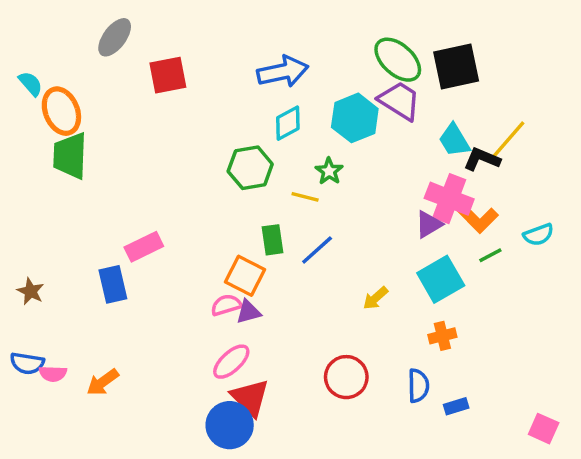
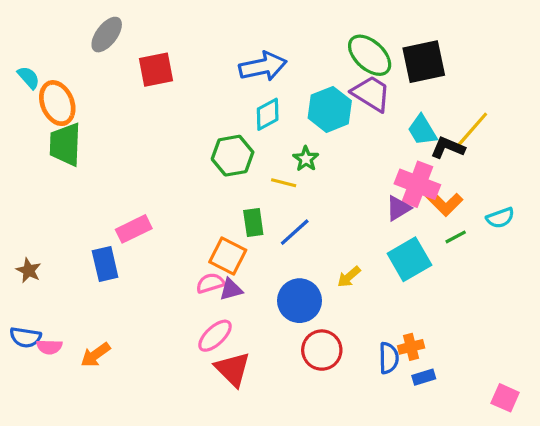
orange cross: (442, 336) -> (411, 347), moved
blue circle: (230, 425) -> (299, 301), moved

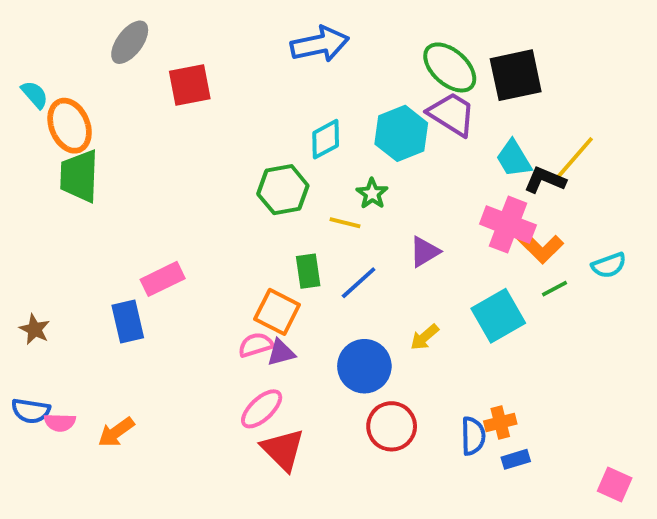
blue arrow: (263, 66) -> (320, 44), moved
purple triangle: (398, 208) -> (425, 252), moved

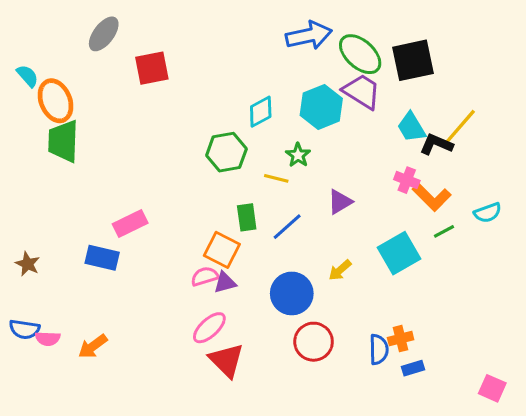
blue arrow: (320, 44) -> (309, 35), moved
pink cross: (508, 225) -> (407, 180), size x0.6
blue rectangle: (128, 322) -> (102, 258), turned -64

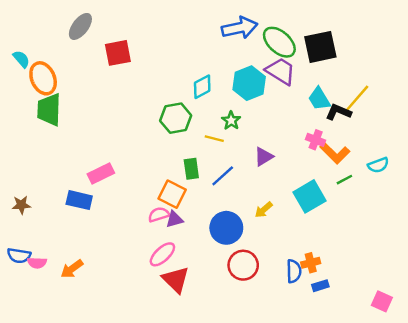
brown star: (28, 264) -> (21, 205), turned -30

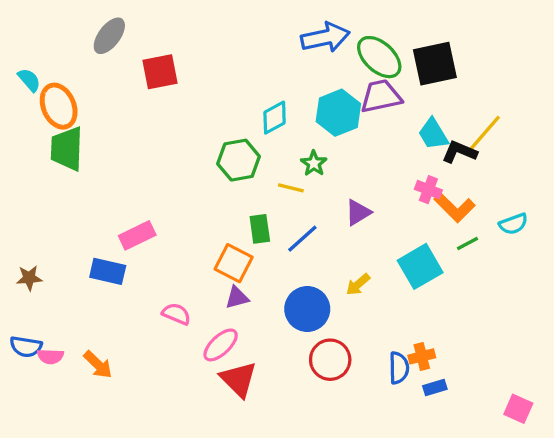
purple trapezoid: (281, 71) -> (381, 96), turned -44
pink semicircle: (159, 215) -> (176, 314), moved, turned 40
orange arrow: (72, 269) -> (98, 365), turned -100

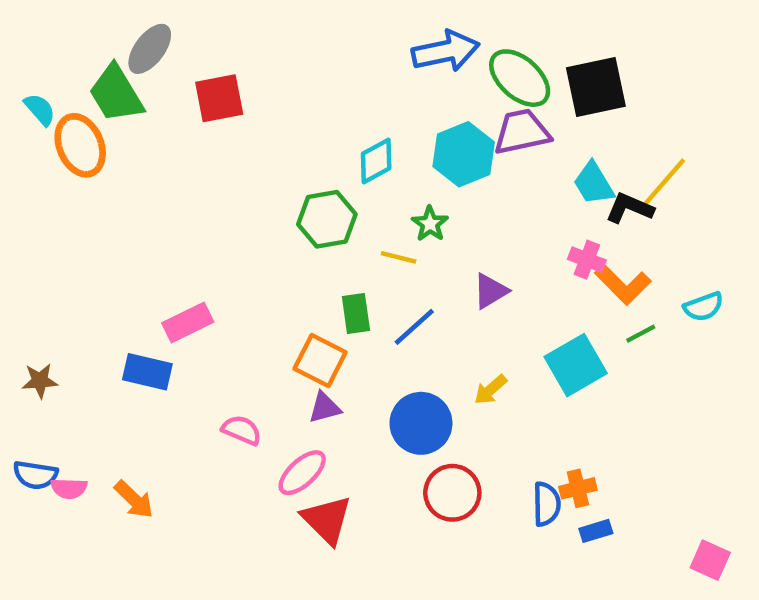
green trapezoid: (67, 149) -> (116, 94), moved, turned -33

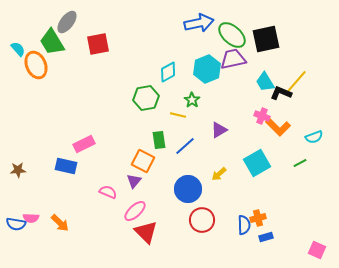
green line: (641, 334) -> (300, 163), moved
purple triangle: (325, 408) -> (134, 181), moved, turned -35
blue semicircle: (35, 475) -> (16, 224), moved

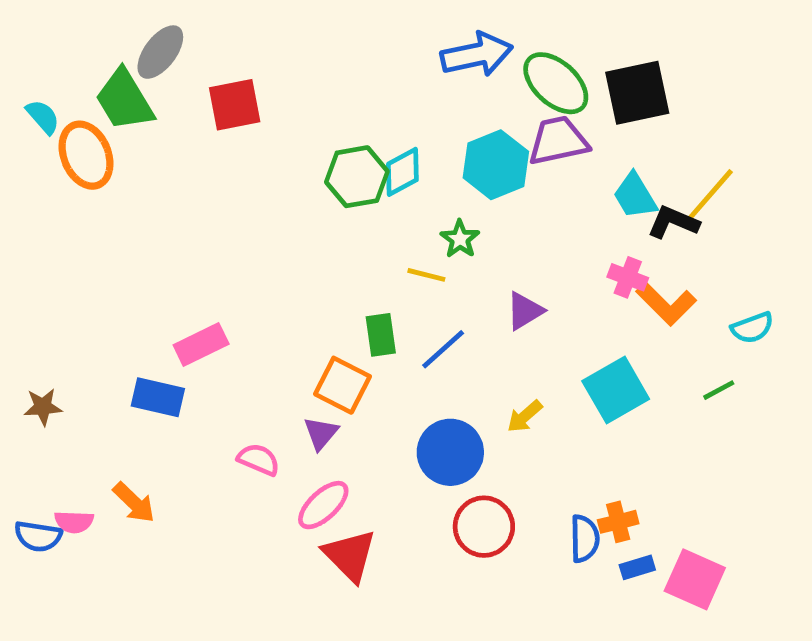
green hexagon: (146, 98) -> (357, 177), moved
orange arrow: (60, 223) -> (134, 503), moved
pink square: (317, 250) -> (695, 579), moved, size x1.4

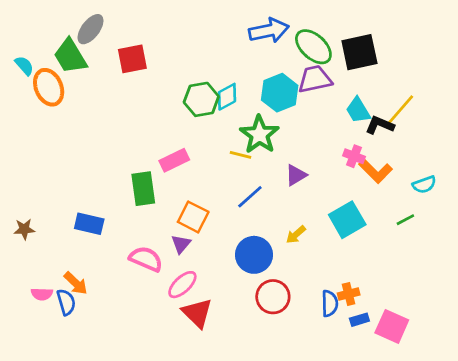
green star: (460, 239) -> (259, 135), size x1.8
green rectangle: (381, 335) -> (143, 189), moved, size x1.4
pink rectangle: (201, 344) -> (174, 160), moved
pink semicircle: (259, 460) -> (146, 259), size x1.4
blue semicircle: (38, 536) -> (66, 302), moved, turned -115

